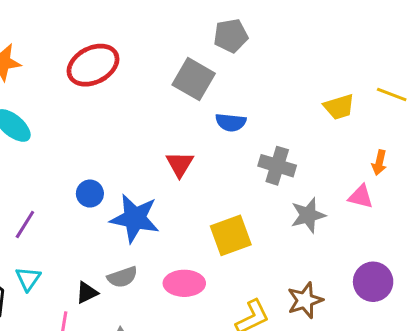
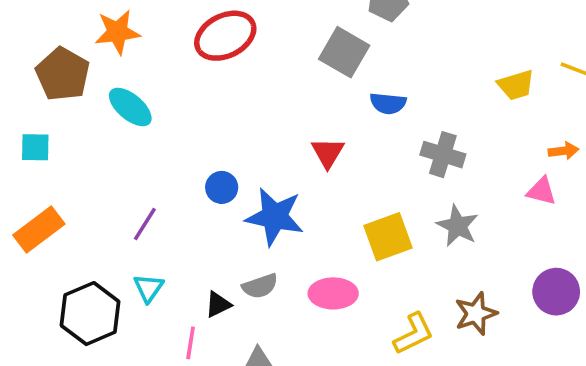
orange arrow: (379, 163) -> (563, 151), turned -110
gray star: (308, 215) -> (457, 226), moved, turned -30

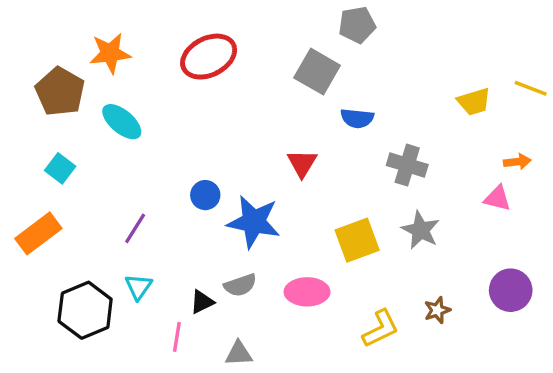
cyan square: (35, 147) -> (60, 168), moved, turned 36
brown star: (476, 314) -> (437, 310), size x0.7

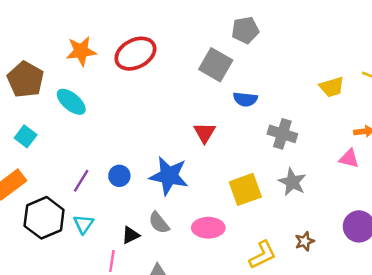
orange star: (110, 53) -> (81, 51), moved
blue circle: (205, 195) -> (119, 176), moved
gray semicircle: (240, 285) -> (159, 223), turned 70
black hexagon: (85, 310) -> (44, 218), moved

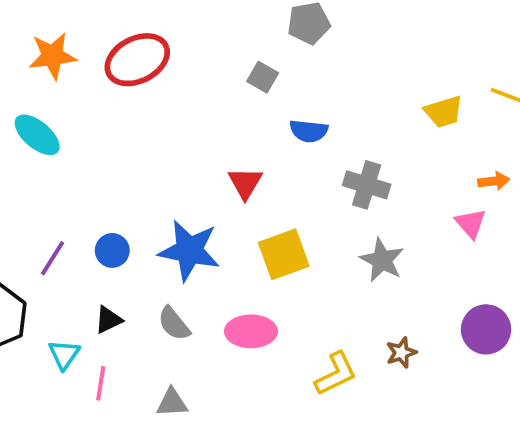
gray square: (216, 65) -> (263, 77), size x0.6
pink triangle: (349, 159) -> (471, 223), turned 35
yellow square: (245, 189) -> (284, 254), moved
cyan triangle: (84, 224) -> (64, 354), moved
black triangle: (130, 235) -> (108, 320), moved

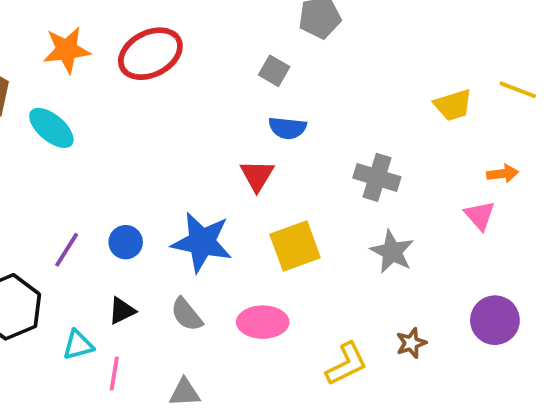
blue semicircle: (309, 131) -> (287, 128), moved
cyan triangle: (64, 354) -> (78, 345), turned 40

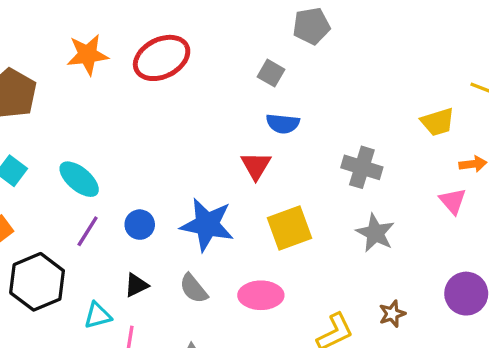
yellow trapezoid: (453, 105) -> (438, 122), moved
cyan ellipse: (51, 128) -> (79, 179), moved

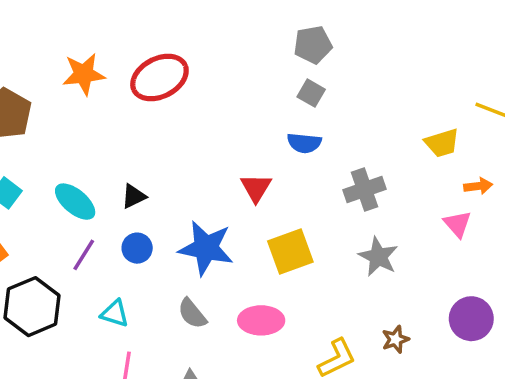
gray square: (271, 73) -> (311, 93), moved
blue semicircle: (283, 124) -> (304, 143), moved
gray cross: (362, 167) -> (364, 189), turned -36
black triangle: (136, 285) -> (134, 196), moved
cyan triangle: (98, 315) -> (115, 314), moved, turned 32

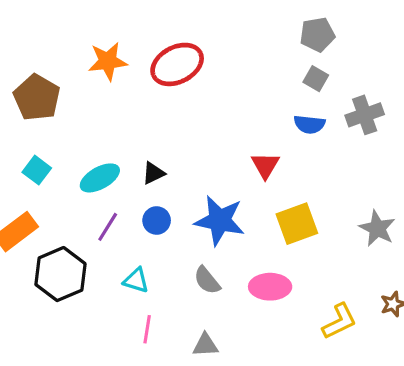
gray cross: (364, 189) -> (365, 115), moved
cyan ellipse: (75, 202) -> (100, 178), turned -69

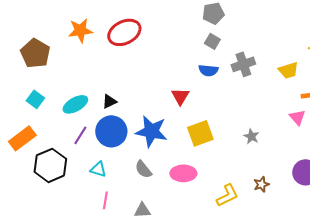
blue circle: (157, 220) -> (111, 131), size x1.8
gray star: (377, 228) -> (251, 136), size x0.7

